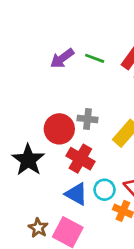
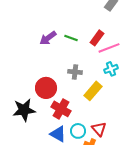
gray cross: (88, 119) -> (75, 72), moved
black star: (28, 160) -> (24, 110), turned 30

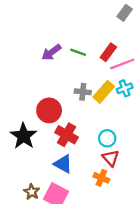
yellow rectangle: (93, 91) -> (104, 92), moved
black star: (24, 110) -> (23, 136), turned -30
cyan circle: (78, 131) -> (107, 138), moved

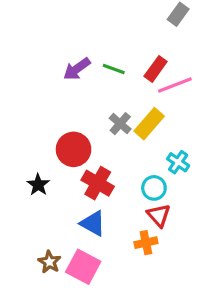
cyan cross: (125, 88) -> (178, 162), moved, turned -35
gray cross: (83, 92) -> (120, 124), turned 35
black star: (23, 136) -> (38, 185), size x0.6
orange cross: (101, 178) -> (146, 243), turned -35

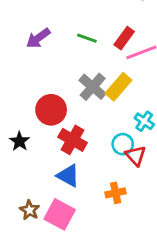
purple arrow: (77, 69) -> (38, 38), moved
gray cross: (120, 124) -> (93, 87), size x1.4
red triangle: (159, 215) -> (136, 156), moved

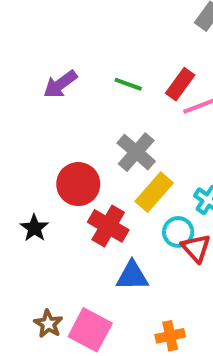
yellow rectangle: (118, 87) -> (154, 192), moved
blue triangle: (68, 176) -> (132, 276), moved, turned -30
orange cross: (116, 193) -> (170, 336), moved

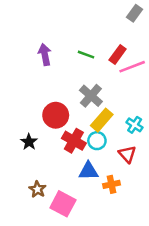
purple arrow: (60, 84) -> (45, 55), turned 115
cyan circle: (178, 232) -> (97, 141), moved
brown star: (48, 324) -> (37, 189), moved
orange cross: (170, 336) -> (112, 184), moved

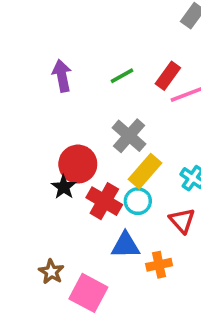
green line: (86, 55) -> (122, 76), turned -49
black star: (29, 142) -> (64, 187), moved

